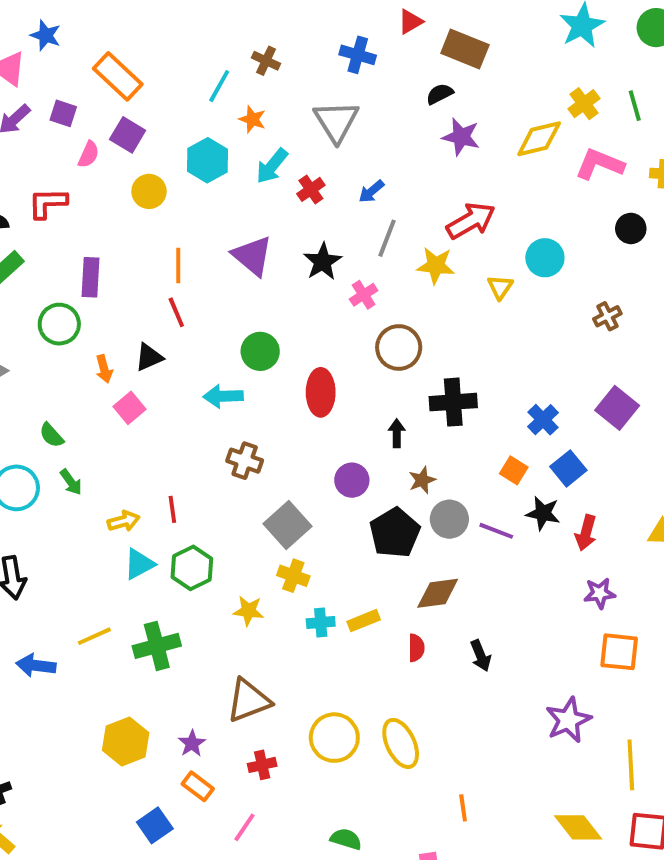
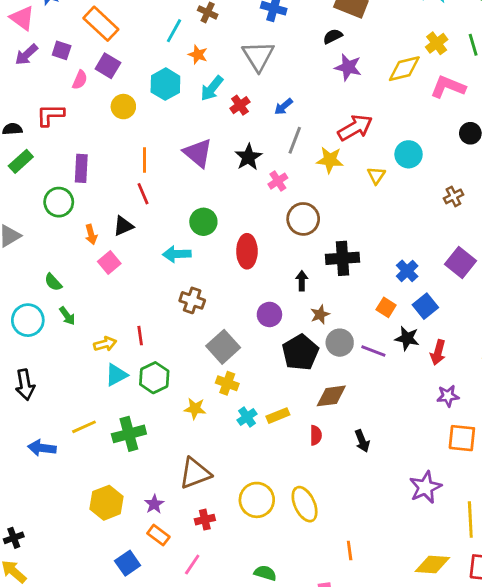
cyan cross: (321, 623) -> (247, 417), turned -30
yellow diamond: (578, 827) -> (432, 565), turned -48

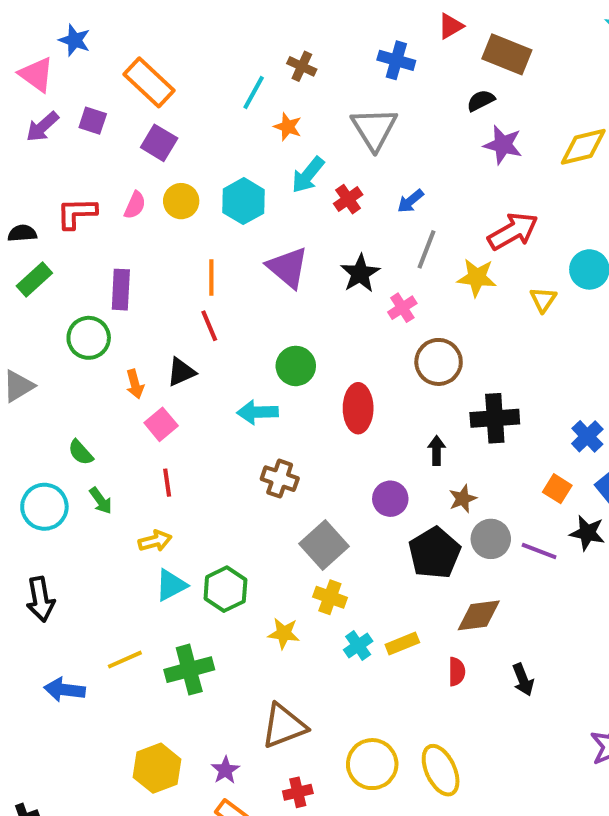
pink semicircle: (80, 80) -> (135, 205), moved
cyan hexagon: (165, 84) -> (243, 201), moved
red line: (140, 336) -> (167, 483), moved

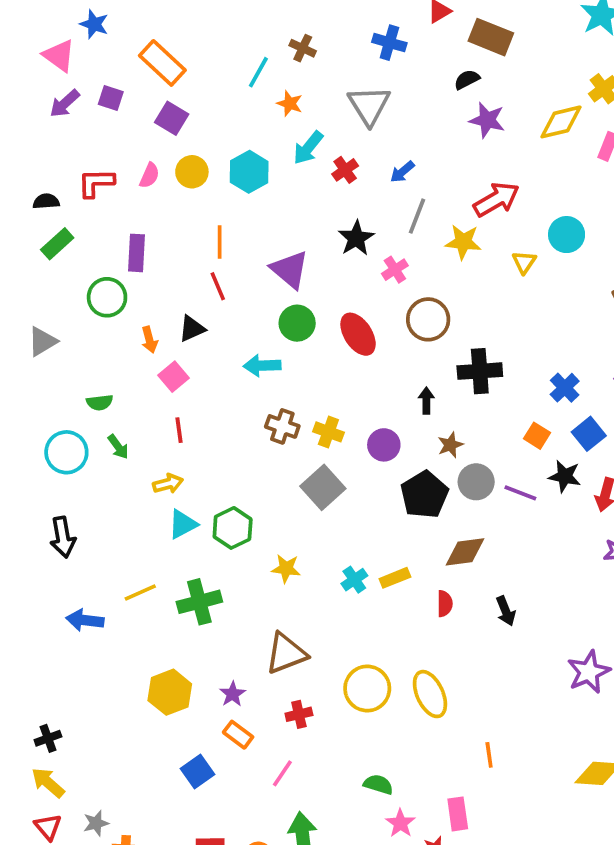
purple triangle: (288, 267) -> (290, 270), moved
red ellipse: (358, 408) -> (358, 334), moved, turned -33
green semicircle: (81, 452) -> (100, 402), turned -55
yellow cross: (330, 597) -> (328, 432), moved

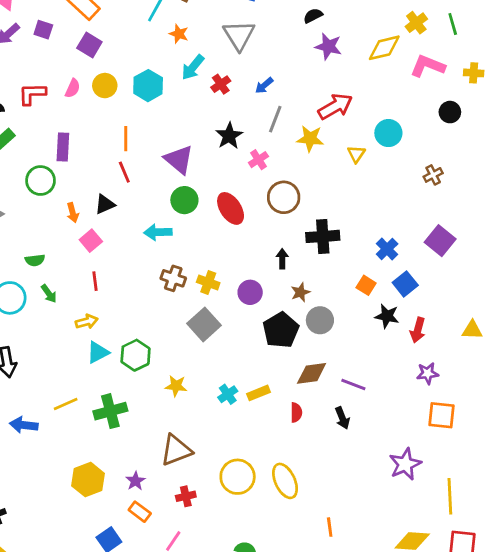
purple line: (520, 493) -> (353, 385), moved

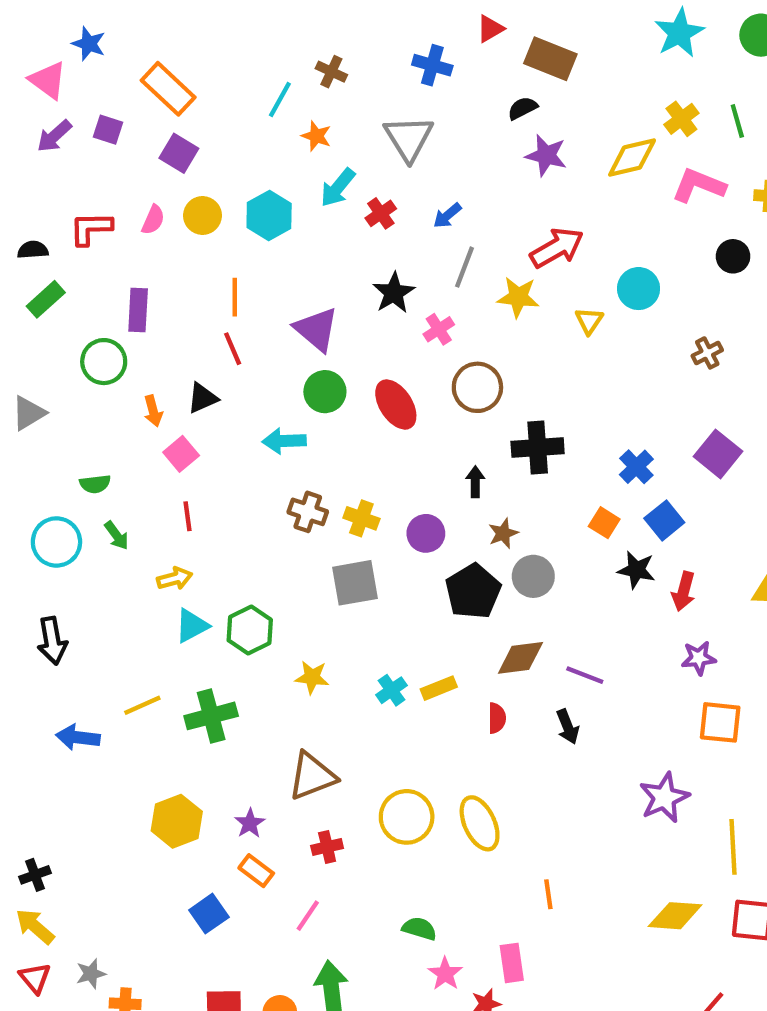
gray square: (204, 324) -> (355, 583), turned 32

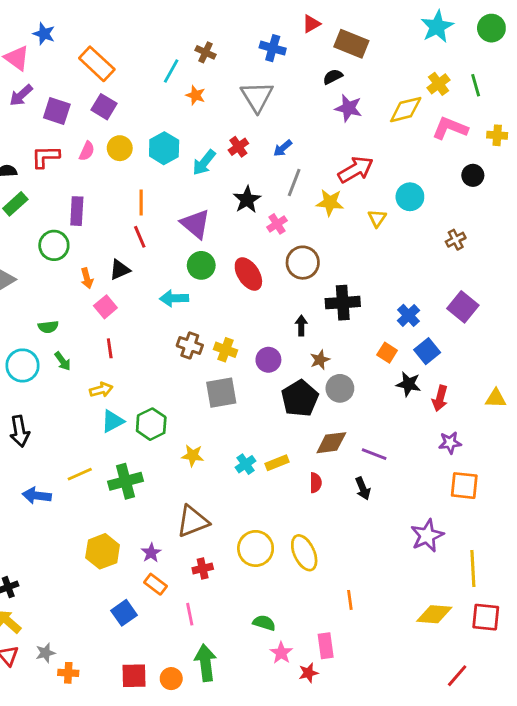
purple square: (108, 130) -> (57, 111), moved, size x1.4
cyan arrow: (338, 188) -> (204, 162), moved
pink line: (308, 916) -> (190, 614), turned -45

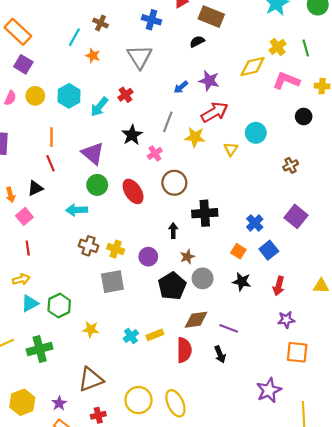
purple star: (348, 108) -> (209, 81), moved
blue arrow: (283, 148) -> (181, 87), moved
black star: (409, 384) -> (242, 282), moved
red semicircle: (316, 483) -> (184, 350), size x1.6

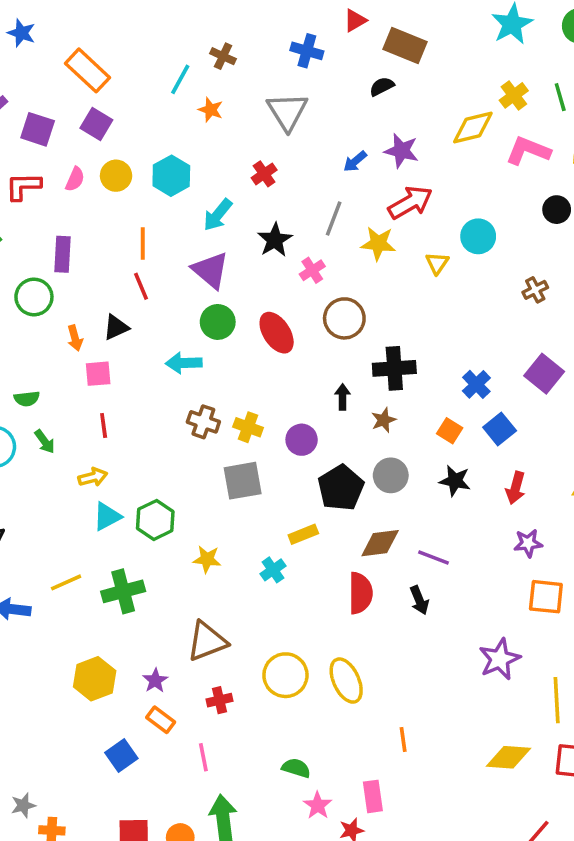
cyan arrow: (99, 107) -> (218, 215), moved
pink square: (24, 216) -> (98, 374), turned 35
brown star: (187, 257) -> (384, 420), moved
yellow rectangle: (155, 335) -> (303, 534), moved

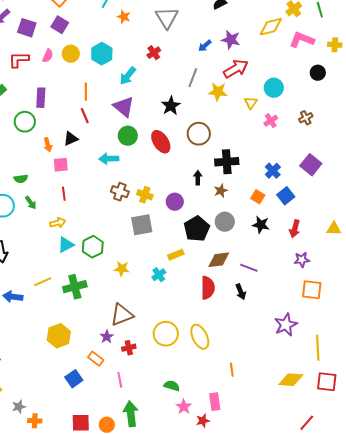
black star: (275, 240) -> (171, 106), moved
pink cross: (312, 270) -> (271, 121), moved
purple star: (155, 681) -> (107, 337), moved

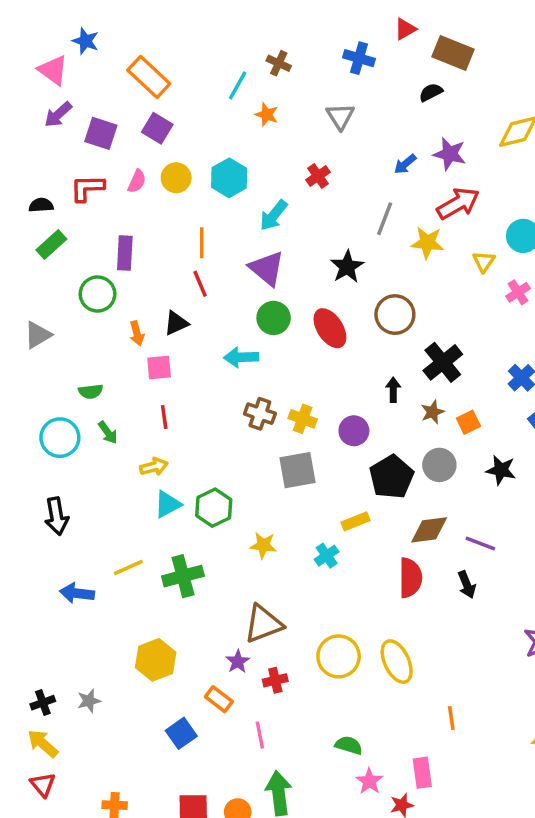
gray triangle: (167, 18) -> (340, 116), size x0.7
black cross: (227, 162) -> (443, 362), turned -35
orange square: (258, 197) -> (468, 422), moved, turned 32
gray star: (19, 407) -> (89, 701), moved

